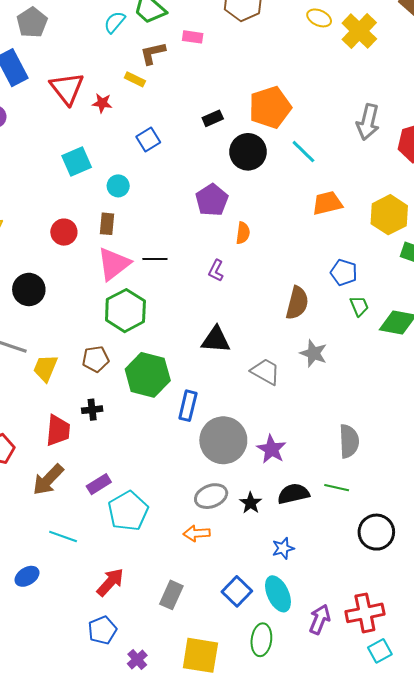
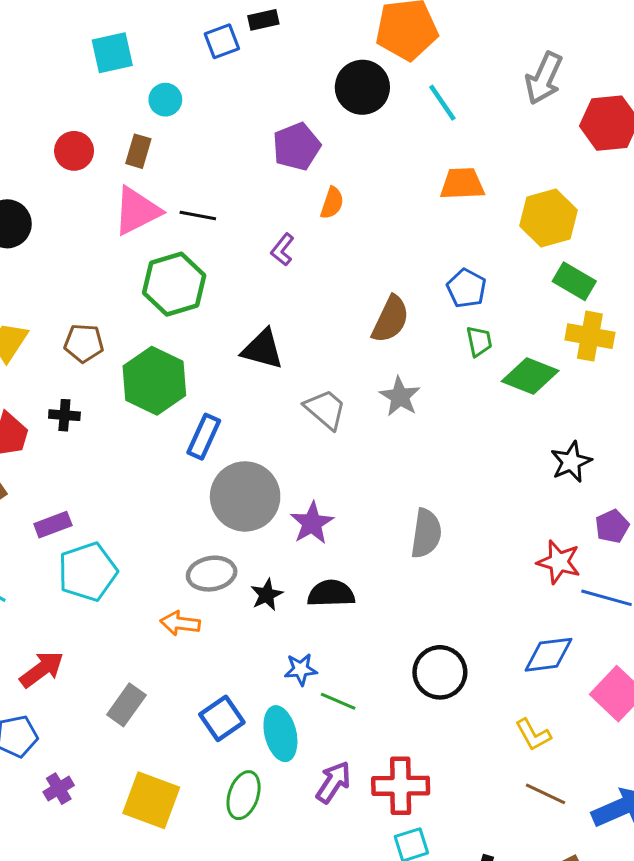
black rectangle: (213, 118) -> (263, 20), moved
green hexagon: (125, 311) -> (174, 284), moved
green line: (337, 488) -> (338, 701), moved

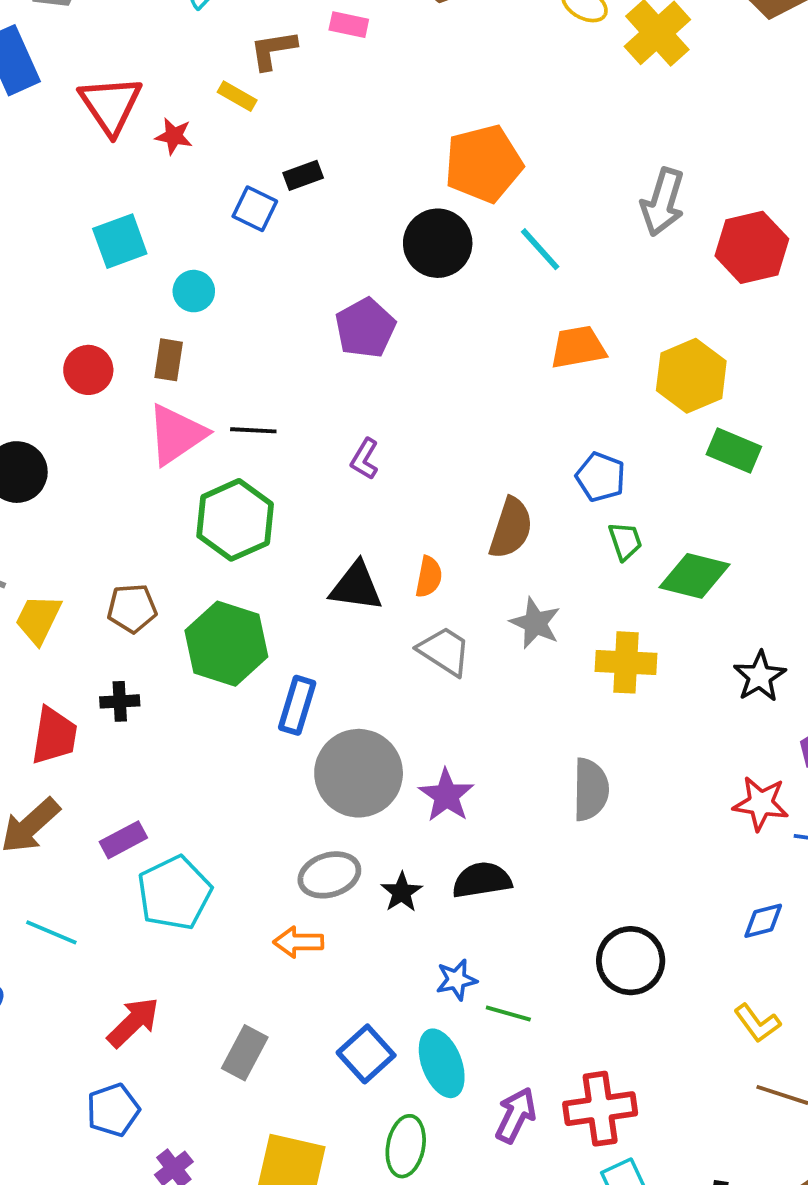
blue square: (222, 41) -> (255, 209), turned -36
orange semicircle: (332, 203) -> (429, 577), moved
yellow cross: (590, 336) -> (626, 662), moved
blue diamond: (549, 655) -> (763, 921), size x0.7

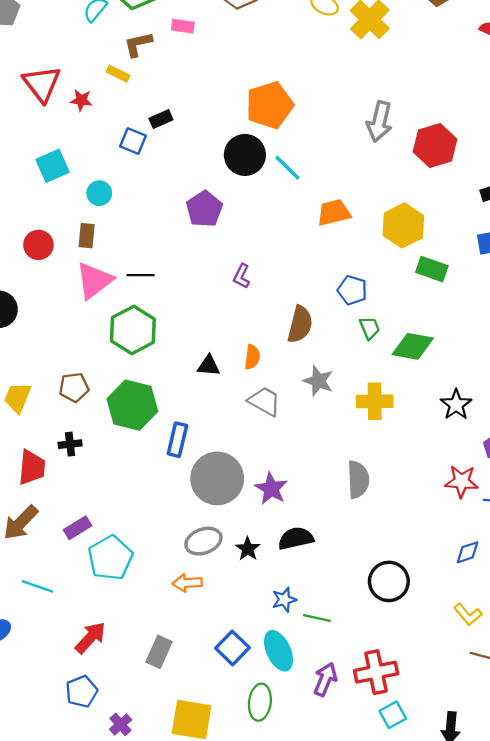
cyan line: (540, 249) -> (287, 168), moved
purple L-shape: (365, 459) -> (242, 276), moved
black triangle: (356, 587) -> (209, 366), size x0.7

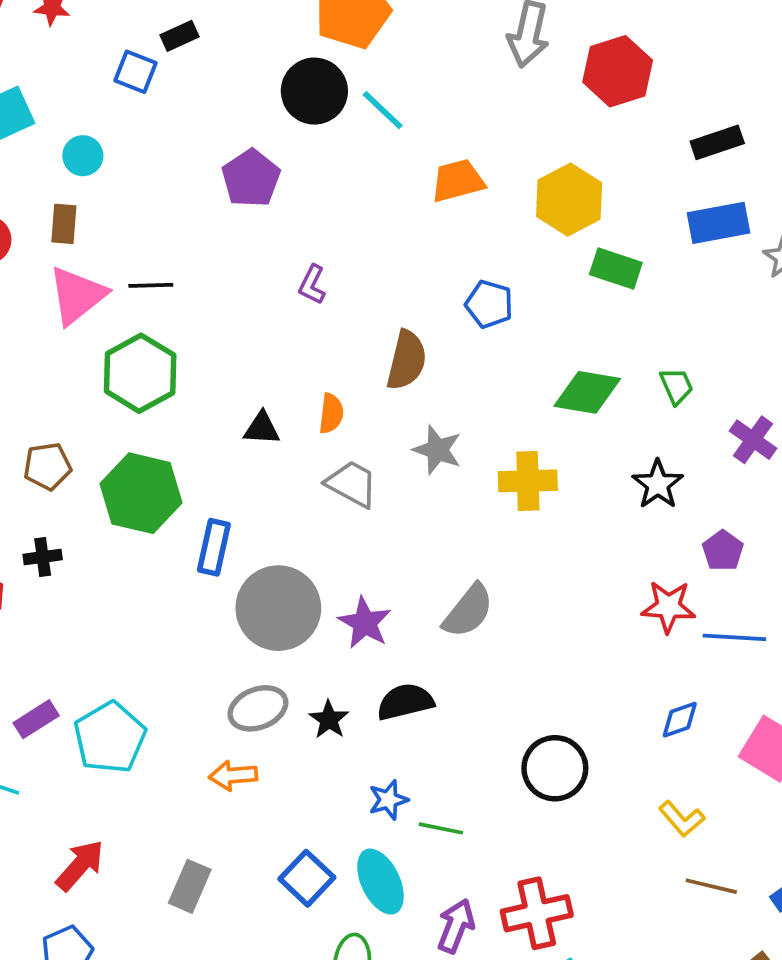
green trapezoid: (370, 328) -> (676, 386), moved
gray semicircle: (358, 479) -> (468, 611), moved, turned 42
purple rectangle: (78, 528) -> (36, 719), moved

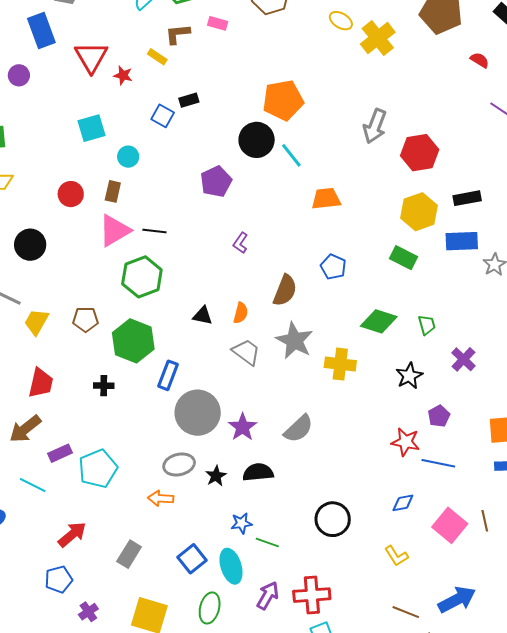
yellow hexagon: (569, 200) -> (419, 212), moved
gray star: (437, 450) -> (294, 341), size x1.4
black cross: (43, 557) -> (104, 386), moved
brown line: (711, 886) -> (406, 612), moved

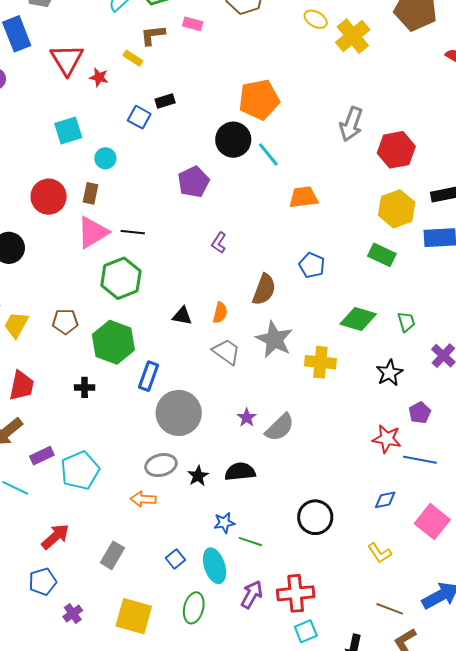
red circle: (71, 194) -> (49, 197), size x1.4
purple star: (242, 427) -> (247, 418), moved, size x0.7
blue square: (192, 559) -> (175, 559), size x0.7

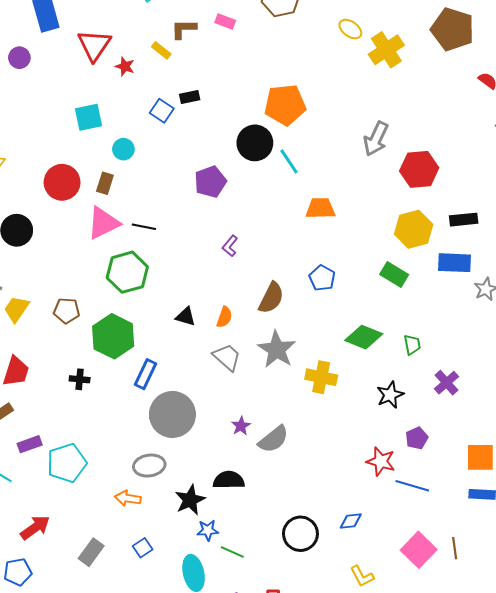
black star: (198, 476) -> (190, 500), moved, size x1.4
blue diamond: (385, 500) -> (351, 521), moved
blue square: (175, 559) -> (143, 548), moved

